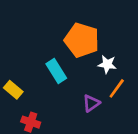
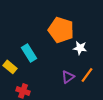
cyan rectangle: (56, 71) -> (29, 53), moved
orange line: (117, 88) -> (87, 75), moved

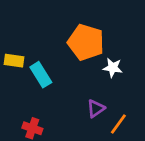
yellow rectangle: (10, 67) -> (14, 61), moved, turned -32
orange line: (87, 75) -> (118, 124), moved

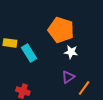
white star: (113, 68) -> (71, 52), moved

